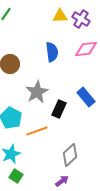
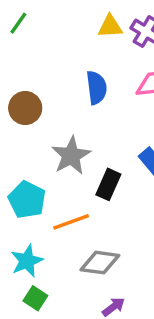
gray diamond: (70, 155) -> (100, 263), moved, turned 50

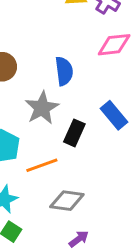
blue semicircle: (97, 88) -> (64, 71), moved

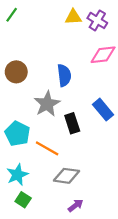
black rectangle: (74, 133) -> (72, 123), turned -42
orange line: (42, 165) -> (47, 148), turned 50

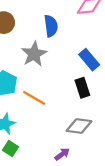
black rectangle: (72, 123) -> (82, 88), moved
gray diamond: (66, 176) -> (79, 126), moved

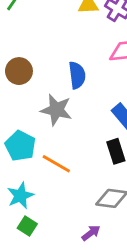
gray star: (34, 54) -> (56, 110), turned -30

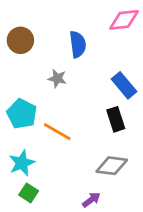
gray star: (56, 110) -> (57, 78), size x0.6

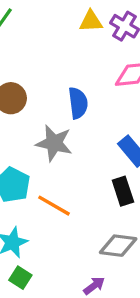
gray star: (57, 78) -> (54, 143), size x1.6

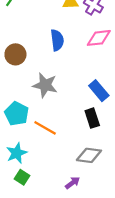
blue semicircle: (78, 103) -> (57, 40), moved

